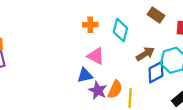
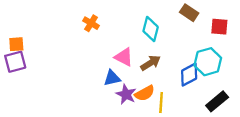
orange cross: (90, 25) -> (91, 23), moved, turned 32
brown arrow: (145, 54) -> (151, 63), moved
orange semicircle: (115, 89) -> (145, 93), turned 36

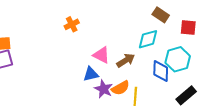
orange cross: (91, 23) -> (72, 24), turned 32
cyan diamond: (151, 29) -> (148, 39), moved, turned 60
blue diamond: (189, 75) -> (161, 71), turned -60

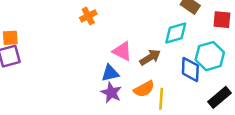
purple star: (104, 89) -> (111, 93), moved

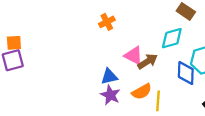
orange cross: (88, 16) -> (107, 22), moved
pink triangle: (122, 51) -> (134, 56), moved

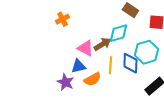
brown arrow: (147, 61) -> (102, 44), moved
blue triangle: (109, 76) -> (78, 66), moved
yellow line: (158, 101) -> (110, 65), moved

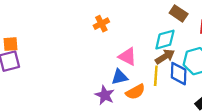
brown arrow: (102, 44) -> (165, 57), moved

